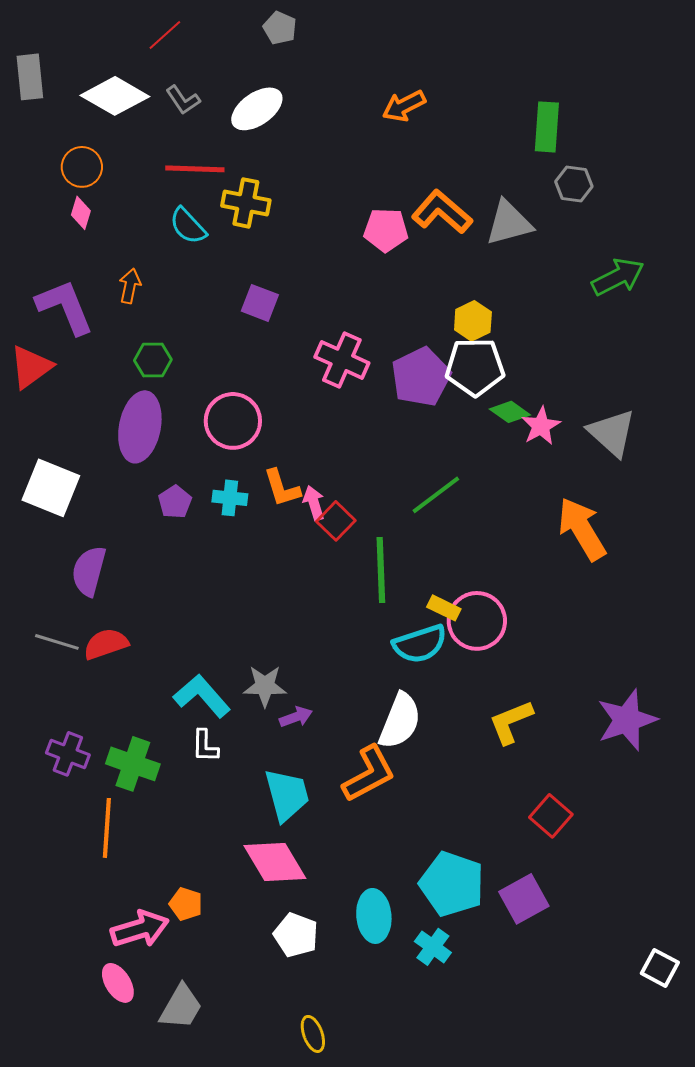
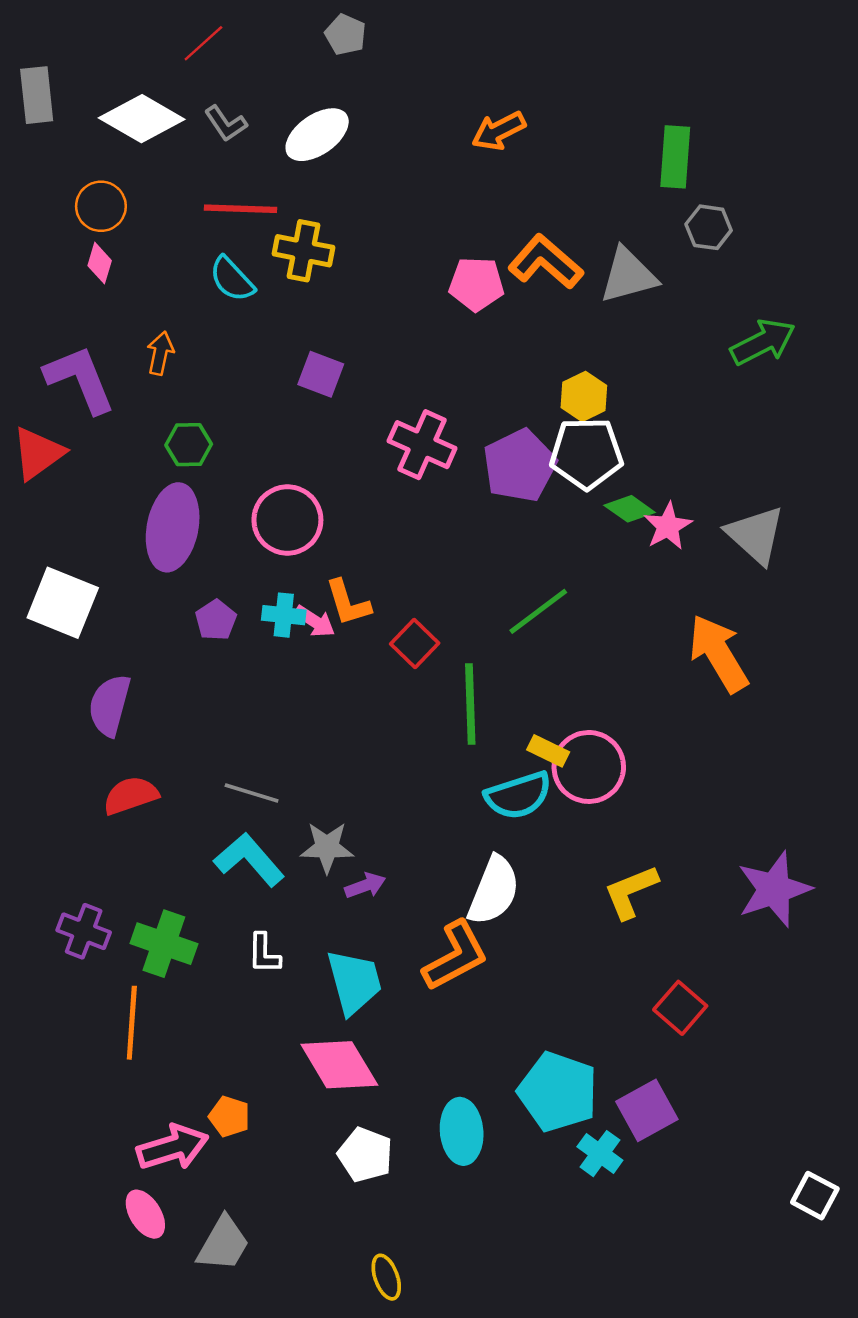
pink arrow: (314, 503) -> (315, 621), moved, turned 140
gray line: (57, 642) -> (252, 793), moved
white L-shape: (205, 746) -> (264, 953), moved
cyan cross: (433, 947) -> (600, 1154), moved

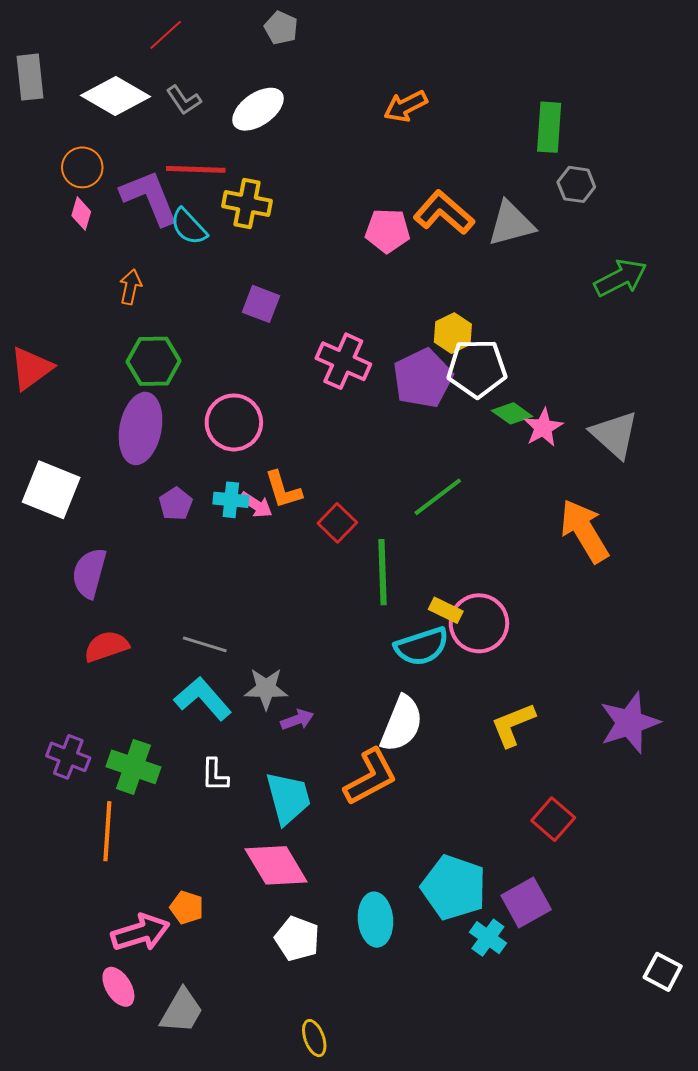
purple L-shape: (80, 379) -> (150, 198), moved
yellow hexagon: (584, 396) -> (453, 333), moved
green hexagon: (189, 445) -> (154, 361), size x1.4

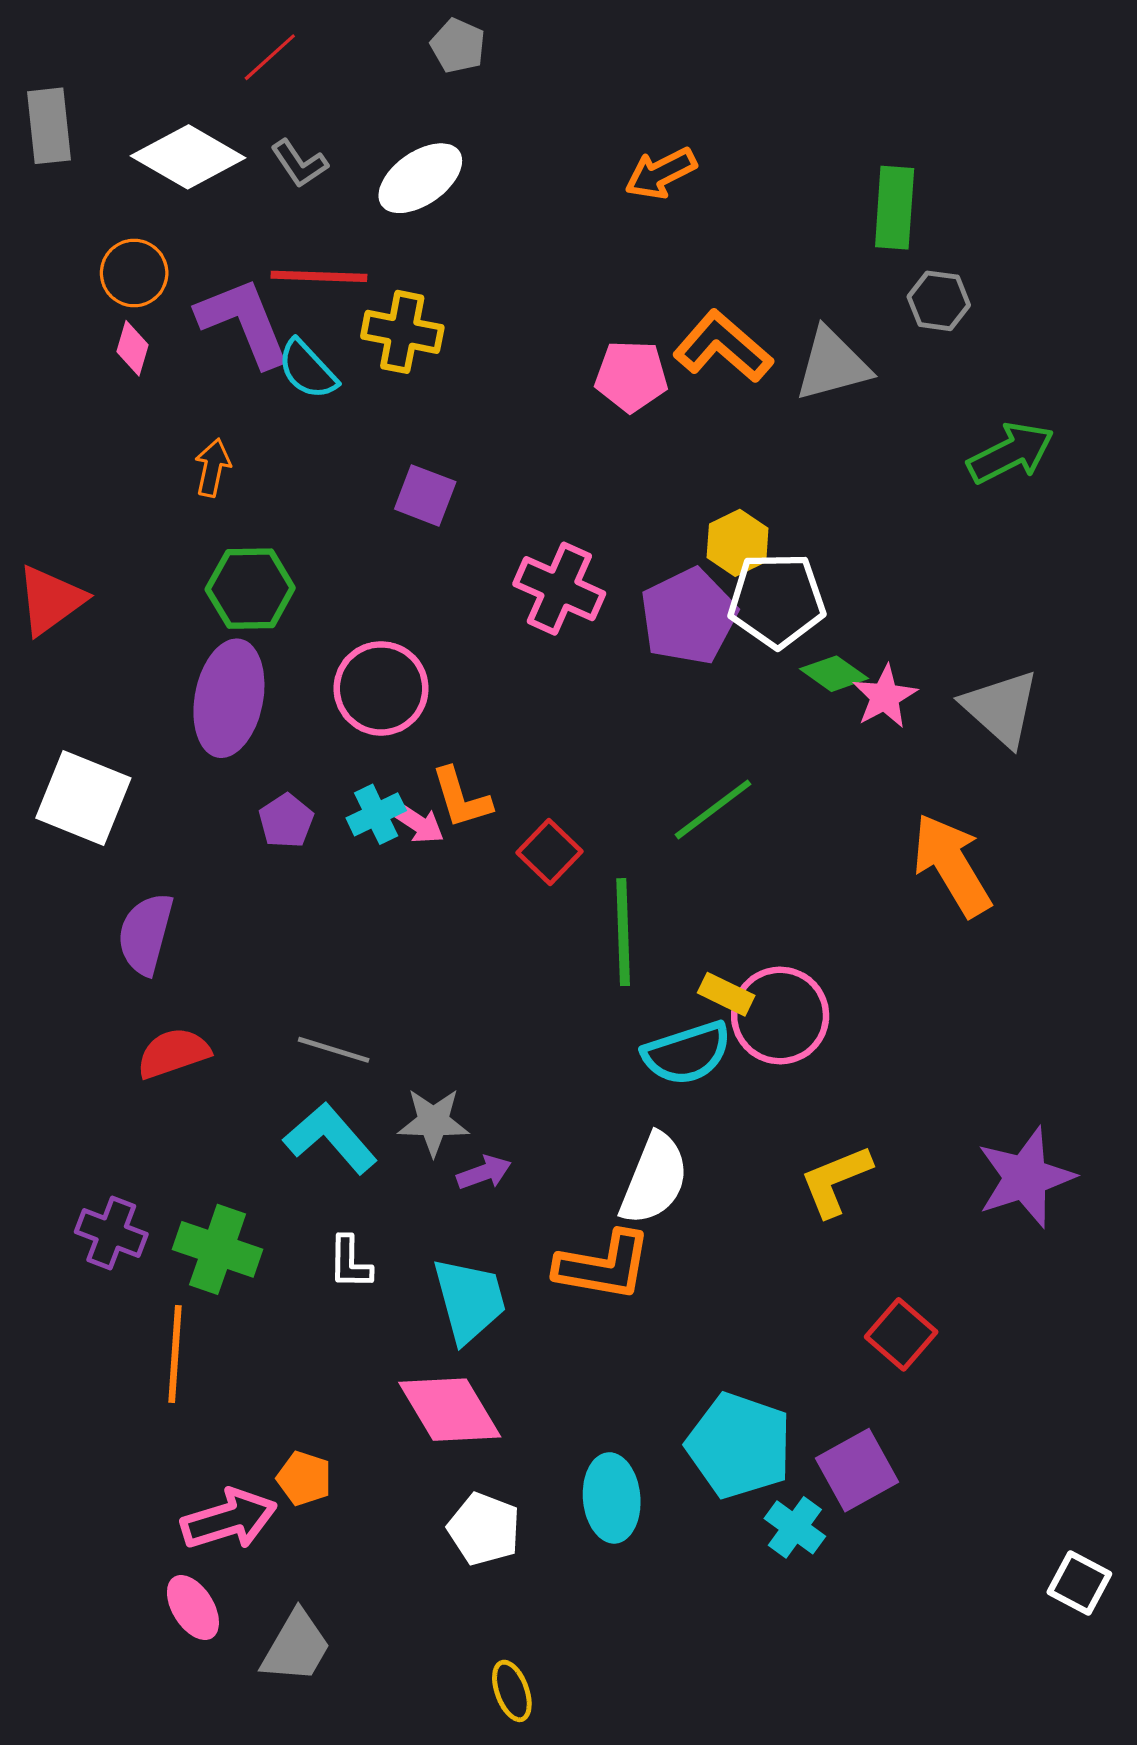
cyan cross: (231, 500) -> (376, 814), turned -32
orange L-shape: (370, 777) -> (603, 1266), turned 38

